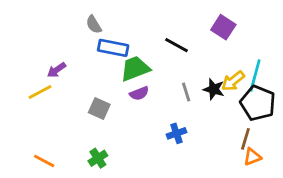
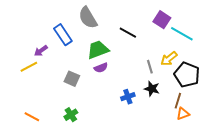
gray semicircle: (94, 24) -> (88, 18), moved, size x1.6
blue rectangle: (113, 48) -> (63, 35), moved, turned 45
cyan line: (255, 75) -> (182, 34), moved, turned -75
black star: (214, 89) -> (152, 89), moved
gray line: (186, 92) -> (150, 67), moved

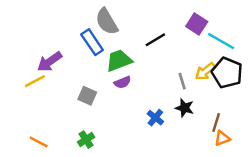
black line: (128, 33) -> (155, 40), turned -60
blue rectangle: (63, 35) -> (92, 42), moved
purple arrow: (41, 51) -> (50, 62), size x1.5
black pentagon: (187, 75) -> (227, 73), moved
blue cross: (128, 97) -> (155, 118), turned -32

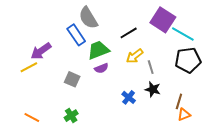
purple square: (197, 24) -> (163, 20), size x1.4
yellow arrow: (205, 71) -> (135, 56), moved
black pentagon: (227, 73) -> (188, 60), turned -30

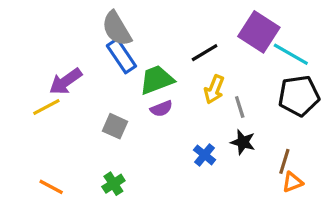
gray semicircle: (88, 18) -> (117, 29), moved
yellow arrow: (135, 56) -> (214, 89), turned -30

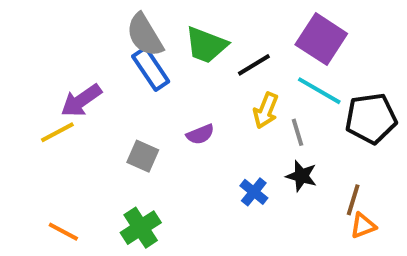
cyan line: (291, 54) -> (319, 91), moved
green trapezoid: (157, 80) -> (206, 45), moved, turned -138
green cross: (113, 184) -> (141, 228), size x1.4

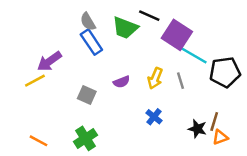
gray semicircle: (145, 35) -> (88, 22), size x0.7
purple square: (321, 39) -> (177, 35), moved
black line: (254, 65) -> (149, 16), moved, turned 55
yellow arrow: (266, 110) -> (155, 78), moved
black star: (301, 176) -> (197, 129), moved

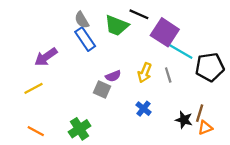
yellow line: (35, 81) -> (34, 88), moved
gray square: (87, 95) -> (102, 90), moved

